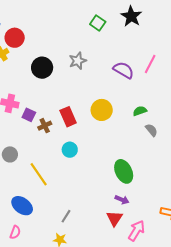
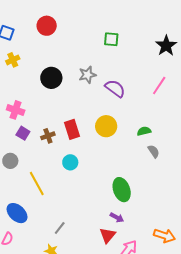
black star: (131, 16) -> (166, 46), moved
green square: (98, 23) -> (111, 39), turned -35
red circle: (15, 38) -> (47, 26), moved
purple semicircle: (124, 70) -> (115, 88), moved
purple square: (29, 115) -> (23, 133), moved

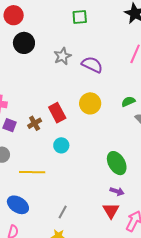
black circle: (51, 78) -> (24, 43), moved
yellow line: (37, 184) -> (32, 172), turned -50

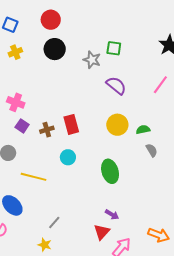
green square: (80, 17) -> (114, 48), moved
gray star: (62, 56) -> (92, 60), moved, turned 30
yellow circle: (90, 103) -> (117, 125), moved
green ellipse: (117, 163) -> (110, 171), moved

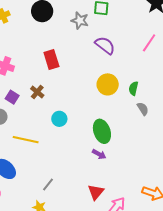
red rectangle: (71, 124) -> (51, 59), moved
purple square: (22, 126) -> (12, 97), moved
brown cross: (47, 130) -> (37, 92), turned -32
green semicircle: (143, 130) -> (133, 88), turned -64
purple arrow: (112, 215) -> (99, 154), moved

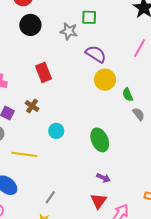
yellow circle: (108, 84) -> (105, 80), moved
green semicircle: (133, 88) -> (128, 95), turned -32
purple arrow: (99, 154) -> (103, 178), moved

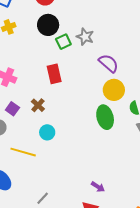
green square: (89, 17) -> (63, 42), moved, turned -35
cyan circle: (56, 131) -> (47, 132), moved
green ellipse: (100, 140) -> (105, 117), moved

